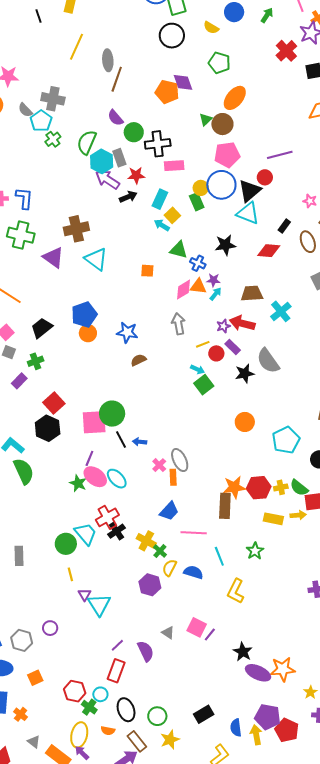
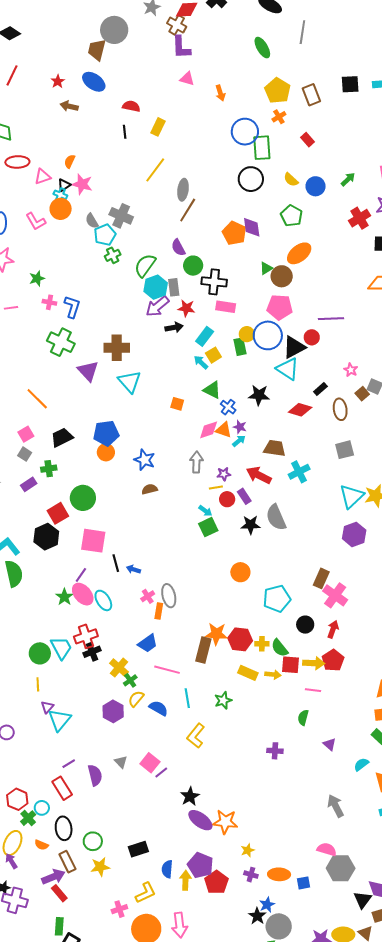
blue circle: (234, 12) -> (316, 186), moved
purple arrow: (107, 180) -> (157, 306), turned -85
purple star: (223, 326) -> (224, 474), moved
green circle: (112, 414) -> (83, 498), moved
red rectangle: (116, 671) -> (62, 788), turned -65

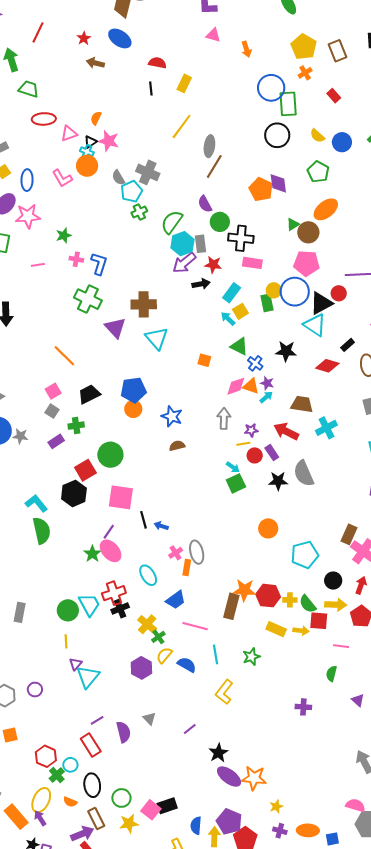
cyan ellipse: (103, 600) -> (148, 575), moved
yellow arrow: (314, 663) -> (336, 605), moved
pink square: (150, 763) -> (151, 810), moved

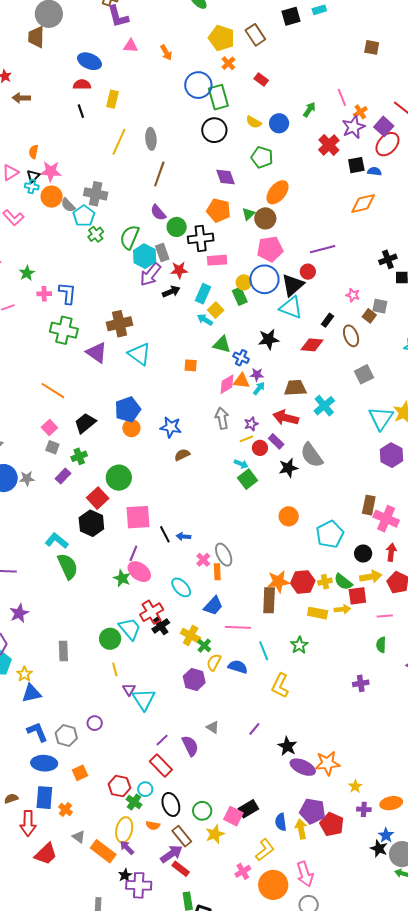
blue ellipse: (120, 38) -> (89, 61), moved
gray ellipse: (209, 146) -> (151, 139), moved
orange circle: (87, 166) -> (52, 197), moved
orange pentagon: (261, 189) -> (219, 210), moved

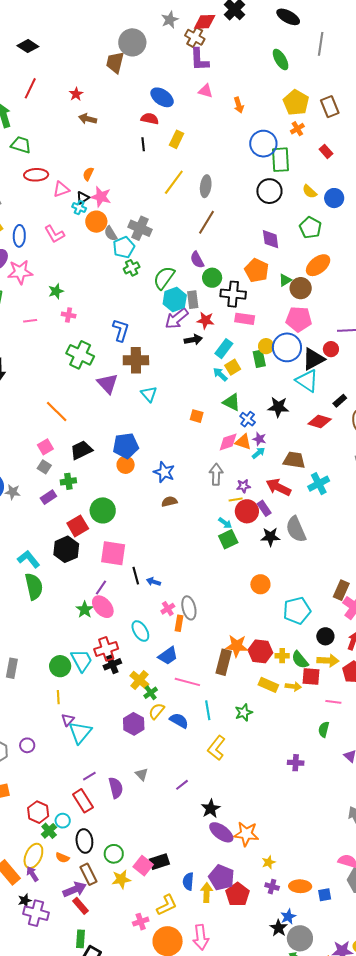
blue L-shape: (67, 293) -> (121, 330), moved
cyan triangle: (139, 354) -> (149, 394), size x0.7
red circle: (260, 448) -> (247, 511), size x1.5

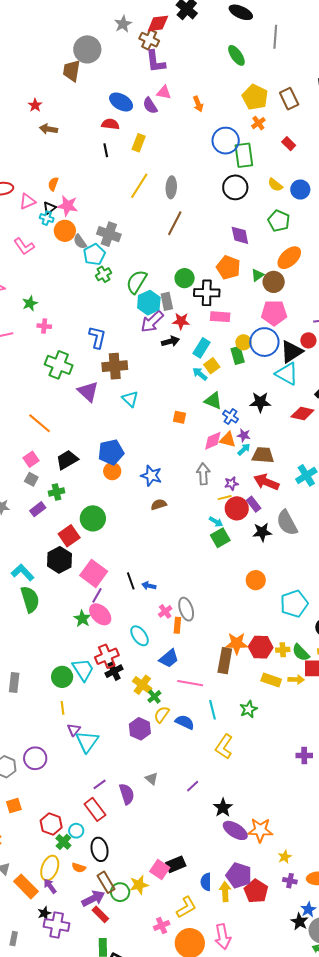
purple semicircle: (197, 260) -> (150, 106), moved
brown trapezoid: (294, 460) -> (263, 455), moved
pink square: (113, 553) -> (94, 573), moved, turned 32
purple circle: (27, 745) -> (35, 758), size x1.5
green circle: (114, 854) -> (120, 892), moved

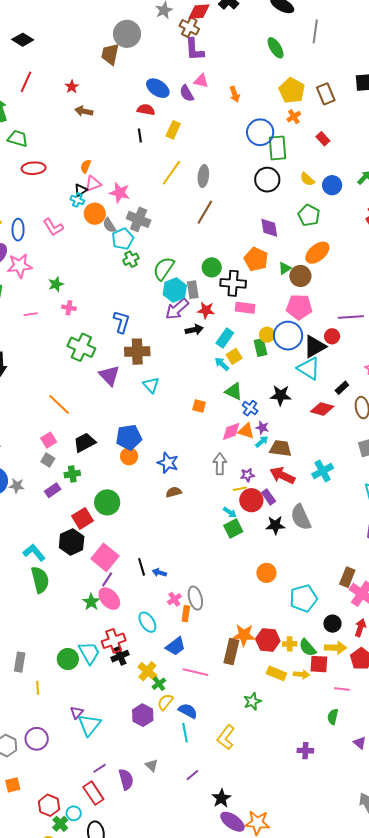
pink triangle: (27, 201) -> (93, 184), moved
pink star: (68, 206) -> (120, 193), moved
yellow line: (63, 708) -> (38, 688), moved
cyan line: (213, 710) -> (185, 733), moved

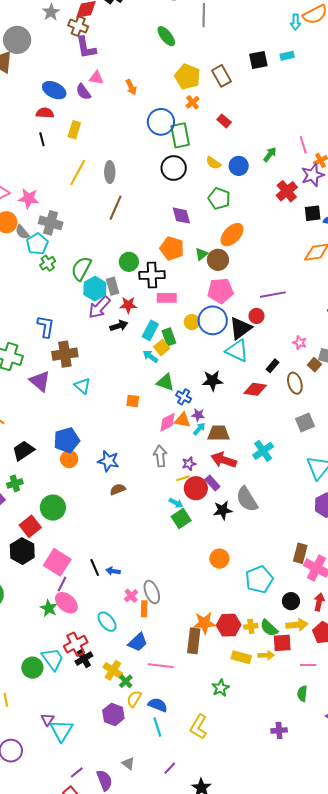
green rectangle: (261, 347) -> (169, 337), moved

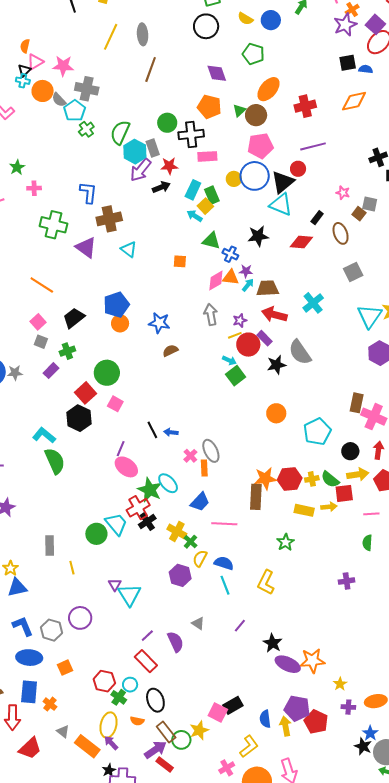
red cross: (287, 191) -> (305, 106), moved, turned 30
pink square: (57, 562) -> (115, 404), moved, size x0.6
green star: (49, 608) -> (150, 490), moved, size x1.4

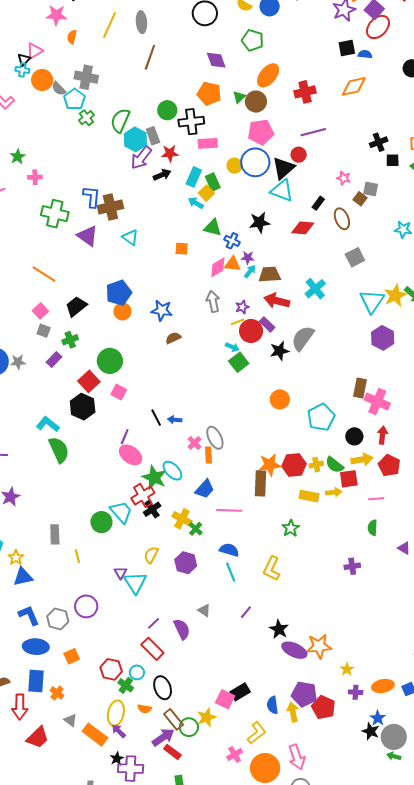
orange semicircle: (25, 46) -> (72, 37), moved
pink star: (63, 66) -> (56, 15), moved
blue L-shape: (88, 193) -> (92, 197), moved
gray semicircle: (300, 352) -> (303, 338), turned 72
yellow semicircle: (200, 558) -> (151, 555), moved

